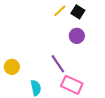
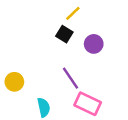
black square: (78, 12) -> (64, 34), moved

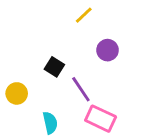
black square: (64, 34) -> (54, 67), moved

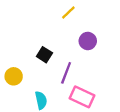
purple line: (81, 89) -> (66, 73), turned 55

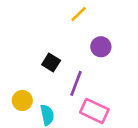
yellow circle: (14, 76) -> (22, 100), moved

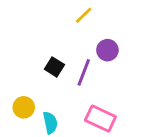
purple line: (76, 83) -> (84, 72), moved

